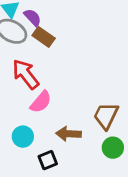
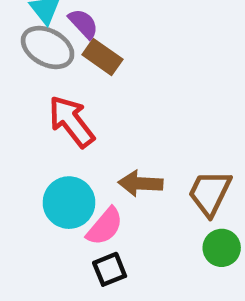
pink semicircle: (41, 102) -> (105, 226), moved
brown arrow: (69, 134) -> (141, 183), moved
cyan circle: (23, 137) -> (69, 203), moved, size x1.4

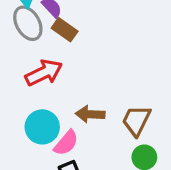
gray ellipse: (48, 47) -> (28, 23), turned 32
red arrow: (71, 121) -> (44, 73), turned 102

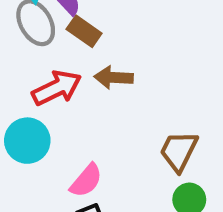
brown arrow: (90, 114) -> (114, 77), moved
cyan circle: (42, 127) -> (27, 141), moved

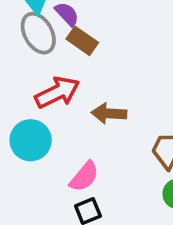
brown arrow: (114, 77) -> (109, 113), moved

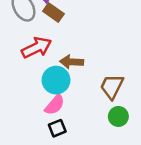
cyan circle: (31, 140) -> (56, 80), moved

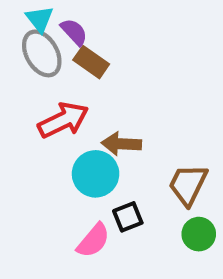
pink semicircle: (55, 105) -> (93, 241), moved
black square: (57, 128) -> (128, 217), moved

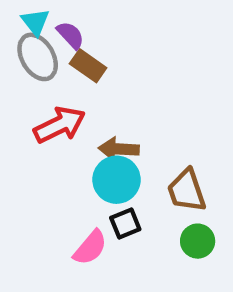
cyan circle: (96, 174) -> (116, 180), moved
brown trapezoid: (188, 185) -> (187, 191), turned -45

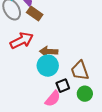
black square: (125, 223) -> (63, 86), moved
pink semicircle: (90, 248) -> (53, 99), moved

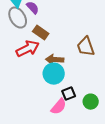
brown rectangle: (35, 13) -> (41, 33), moved
brown trapezoid: (80, 71) -> (86, 47), moved

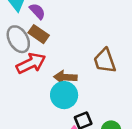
gray ellipse: (18, 18) -> (18, 39), moved
brown rectangle: (41, 33) -> (39, 34), moved

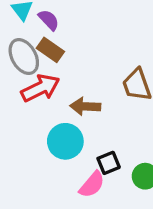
cyan circle: (64, 95) -> (65, 141), moved

